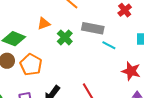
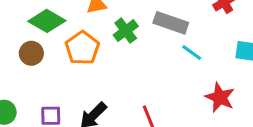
orange pentagon: (31, 65) -> (82, 48), moved

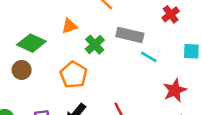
orange pentagon: (82, 48) -> (74, 75), moved
red star: (220, 97) -> (175, 90), turned 30

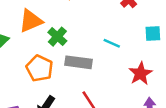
orange triangle: (69, 26) -> (31, 21), size x1.5
gray rectangle: (130, 35) -> (78, 62), moved

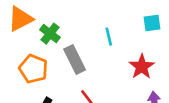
cyan line: (112, 43) -> (109, 37), turned 56
gray rectangle: (78, 62) -> (75, 59), turned 60

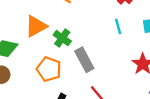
cyan line: (109, 37) -> (118, 26), moved

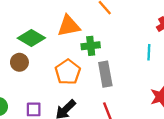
green cross: (62, 38) -> (91, 46), turned 30

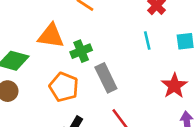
orange triangle: (69, 26) -> (51, 36), turned 35

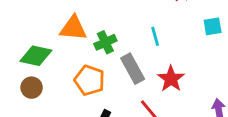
cyan line: (147, 40) -> (155, 36), moved
red star: (174, 86) -> (171, 79), moved

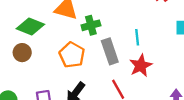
cyan line: (155, 36) -> (137, 37), moved

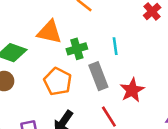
cyan line: (137, 37) -> (115, 46), moved

